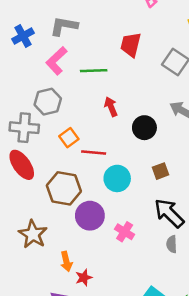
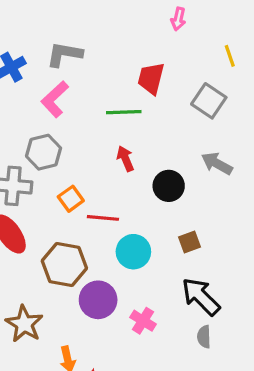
green line: (94, 71) -> (124, 112), moved

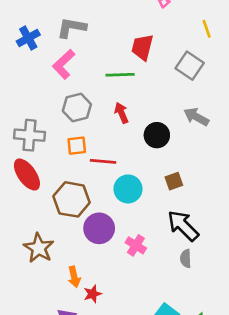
gray hexagon: (44, 152) -> (77, 108), moved
orange square: (71, 199) -> (77, 146), turned 30

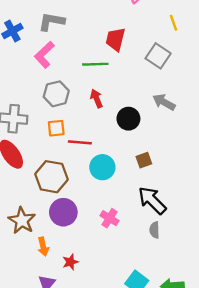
purple circle: (99, 228) -> (63, 212), moved
orange arrow: (74, 277) -> (43, 247), moved

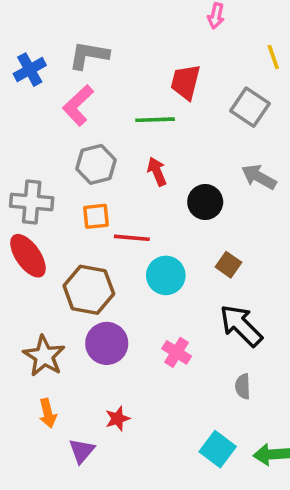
brown square: (144, 160) -> (228, 265), turned -35
gray semicircle: (154, 230) -> (243, 386), moved
orange arrow: (43, 247) -> (48, 413), moved

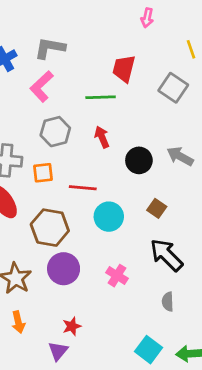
gray arrow: (259, 177) -> (180, 156), moved
orange square: (96, 216) -> (43, 173), moved
purple triangle: (82, 451) -> (58, 351), moved

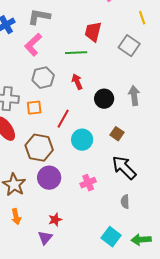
gray arrow: (180, 156) -> (134, 96), turned 54
red line: (83, 188) -> (63, 119), turned -66
pink cross: (117, 276) -> (88, 183), turned 35

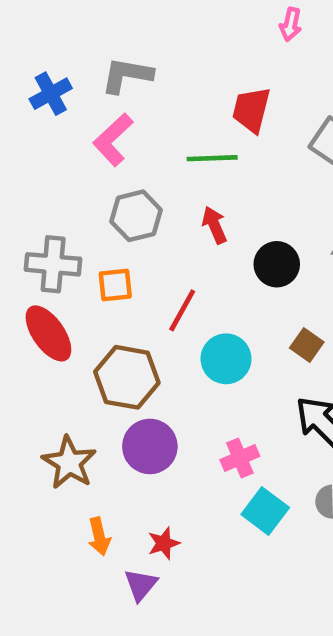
orange arrow: (16, 217) -> (99, 536), moved
cyan square: (111, 237) -> (265, 511), moved

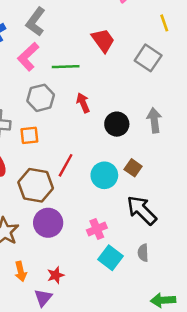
gray L-shape: (127, 75) -> (36, 22), turned -64
red trapezoid: (251, 110) -> (103, 40), turned 130
green line: (212, 158) -> (66, 67), moved
red line: (182, 310) -> (66, 165), moved
cyan circle: (226, 359) -> (104, 175), moved

